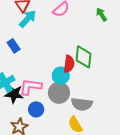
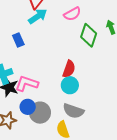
green diamond: (83, 57) -> (89, 35), moved
cyan circle: (61, 76) -> (70, 85), moved
gray circle: (59, 93) -> (40, 113), moved

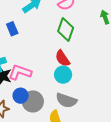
green diamond: (89, 35) -> (66, 30), moved
red semicircle: (69, 69) -> (62, 58), turned 126

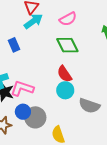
green diamond: (66, 30) -> (67, 45), turned -45
gray semicircle: (66, 100) -> (89, 106), moved

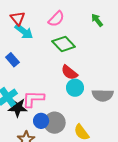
cyan arrow: (33, 21) -> (24, 31), turned 90

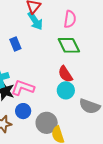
pink semicircle: (56, 19) -> (70, 19), turned -54
gray circle: (55, 123) -> (47, 123), moved

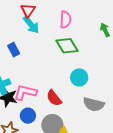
red semicircle: (65, 74) -> (54, 98), moved
cyan circle: (66, 90) -> (79, 77), moved

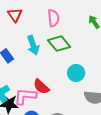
cyan arrow: (31, 25) -> (33, 45), moved, turned 30
red semicircle: (54, 98) -> (41, 87), moved

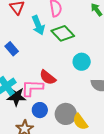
cyan arrow: (33, 45) -> (38, 25), moved

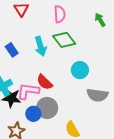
cyan arrow: (38, 25) -> (40, 46), moved
gray circle: (66, 114) -> (47, 108), moved

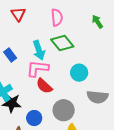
pink L-shape: (28, 91) -> (38, 68), moved
gray circle: (47, 108) -> (64, 110), moved

